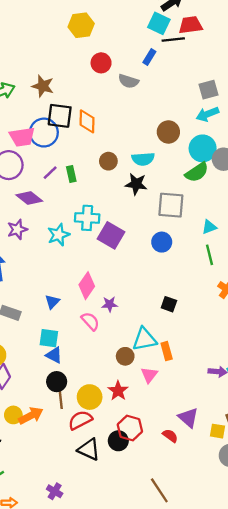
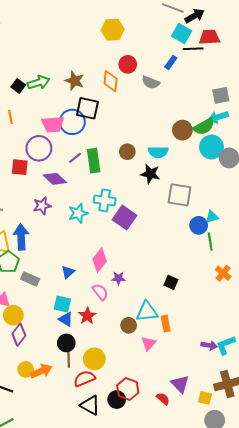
orange diamond: (87, 121) -> (111, 81), moved
green semicircle: (197, 172) -> (204, 127), moved
green rectangle: (71, 174) -> (94, 161), size x1.6
blue circle: (162, 242) -> (199, 225), moved
red star: (118, 391) -> (87, 316), moved

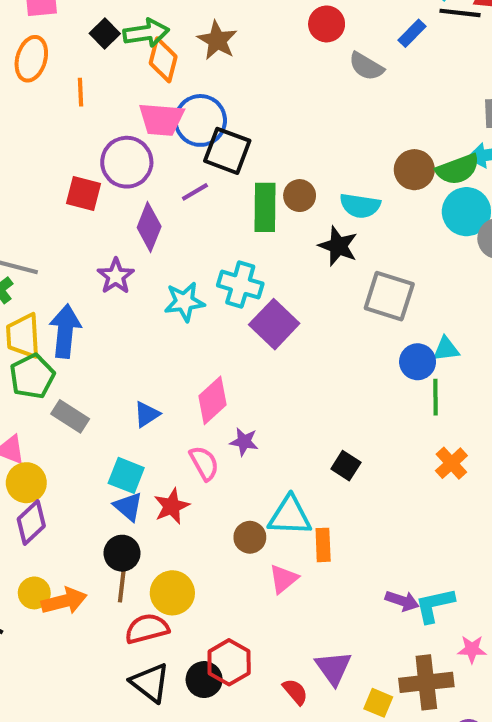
orange diamond: (111, 81) -> (163, 60), moved
black square: (87, 108) -> (227, 151), moved
green rectangle: (94, 161) -> (265, 207), moved
purple diamond: (55, 179) -> (149, 227), turned 60
purple star: (42, 206) -> (116, 276), turned -30

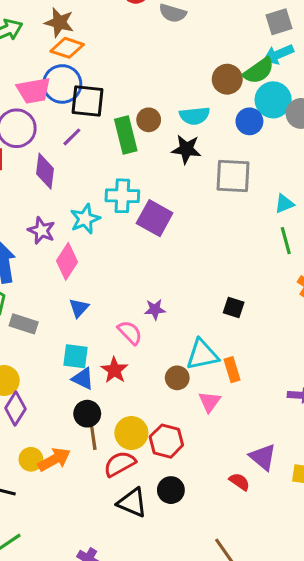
orange diamond: (163, 60) -> (67, 48), moved, turned -72
purple star: (116, 276) -> (42, 230), moved
blue circle: (418, 362) -> (249, 121), moved
pink diamond: (212, 400) -> (67, 261), moved
red hexagon: (229, 662) -> (166, 441), moved

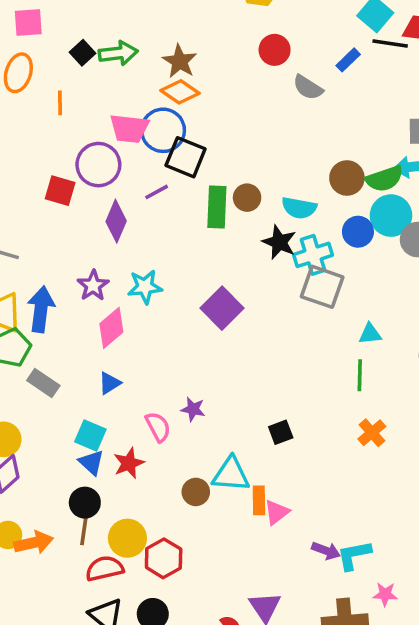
cyan cross: (122, 196) -> (313, 255), moved, turned -36
black square: (234, 307) -> (281, 432), turned 35
pink triangle: (210, 402) -> (277, 512), moved

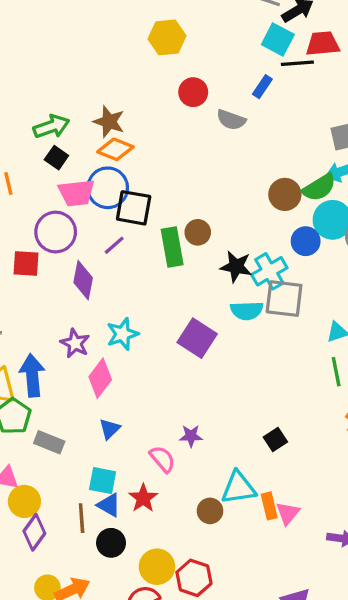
black square: (82, 53) -> (56, 158), moved
cyan semicircle: (299, 208) -> (247, 311), moved
brown line: (84, 529) -> (82, 518), moved

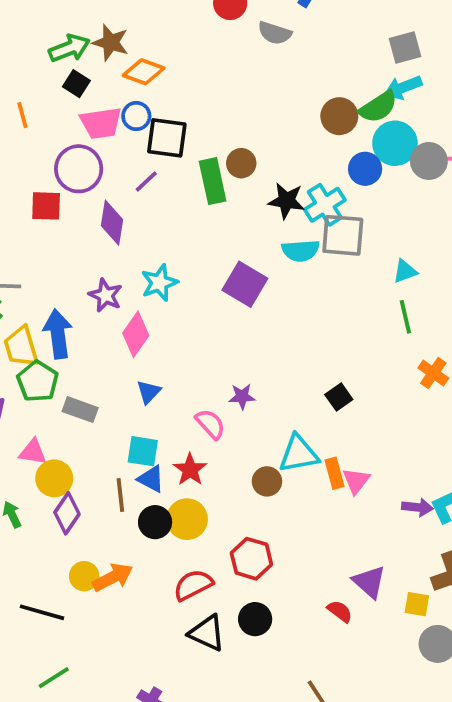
brown star: (109, 122) -> (111, 43), moved
blue circle: (108, 188) -> (136, 116), size x0.6
yellow circle: (157, 567) -> (187, 519), moved

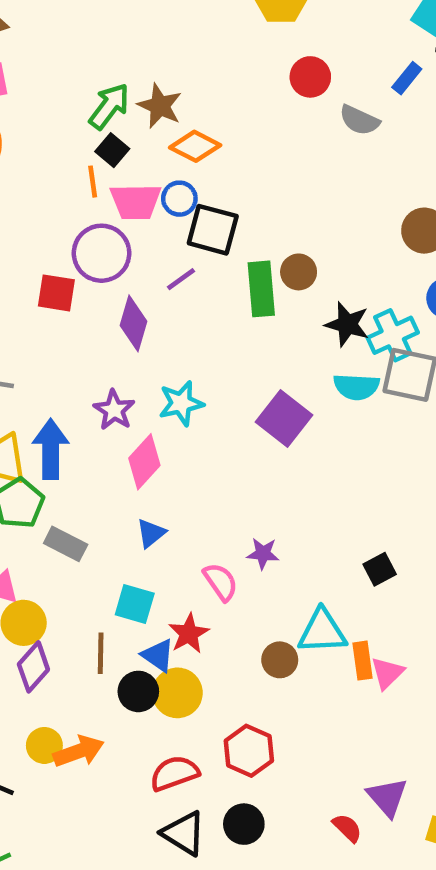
green arrow: (69, 48) -> (109, 106), turned -39
orange line: (22, 115) -> (93, 182), moved
blue triangle: (151, 479) -> (158, 655), moved

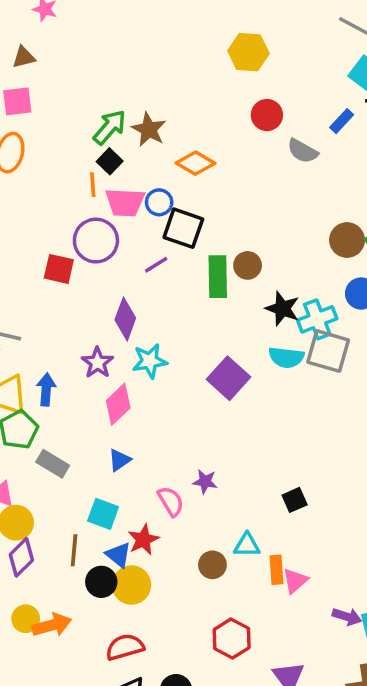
orange diamond: (195, 146) -> (196, 163), moved
purple diamond: (133, 323) -> (125, 319), moved
blue arrow: (51, 449) -> (46, 390), size x0.7
cyan triangle: (322, 632) -> (247, 545), size x0.7
red hexagon: (249, 751) -> (232, 639), moved

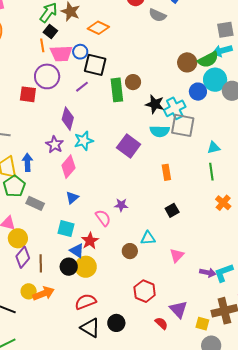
brown line: (74, 550) -> (41, 263), moved
orange rectangle: (277, 570) -> (166, 172), moved

